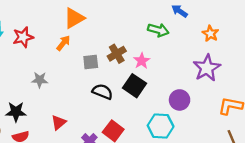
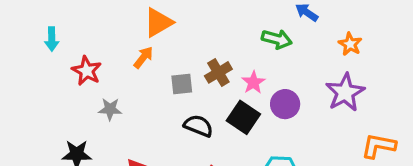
red star: (23, 37) -> (87, 71), moved, turned -30
purple circle: (180, 100) -> (285, 104), moved

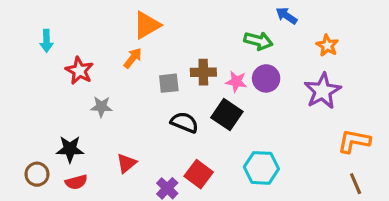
brown cross: (218, 72) -> (203, 72), turned 30
pink star: (253, 82) -> (236, 82), turned -30
purple circle: (285, 104) -> (266, 78), moved

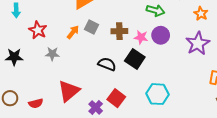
orange arrow: (133, 58) -> (73, 32), moved
gray square: (169, 83) -> (92, 27), moved, turned 32
black star: (70, 149) -> (14, 57), moved
red triangle: (126, 163) -> (69, 91), size x1.6

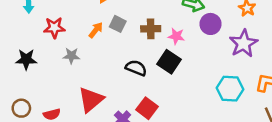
red star: (38, 30) -> (54, 28), turned -30
purple circle: (161, 35) -> (211, 24), moved
cyan hexagon: (158, 94) -> (230, 89), moved

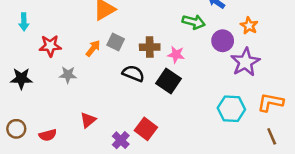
purple circle: (211, 24) -> (223, 41), moved
black semicircle: (136, 68) -> (133, 73), moved
red triangle: (91, 100) -> (88, 120), size x0.6

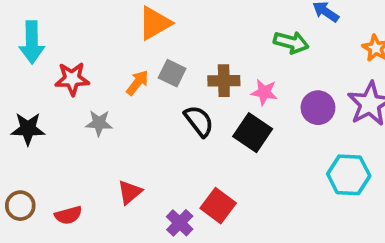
cyan arrow: (24, 22) -> (32, 42), size x1.5
purple circle: (223, 41) -> (318, 108), moved
black semicircle: (133, 73) -> (199, 121), turned 30

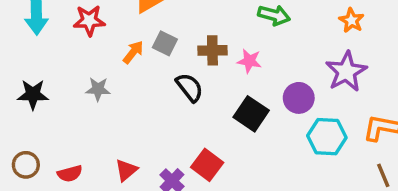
red star: (72, 79) -> (89, 20), moved
purple circle: (318, 108) -> (299, 98), moved
black square: (253, 133) -> (251, 114), moved
red triangle: (130, 192) -> (126, 170), moved

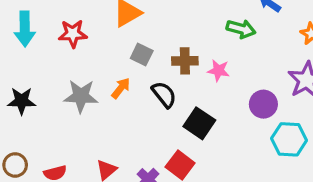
orange arrow: (133, 52) -> (121, 88), moved
gray star: (98, 89) -> (81, 96), size x1.5
black square: (251, 114) -> (199, 123), moved

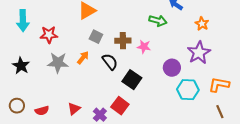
red star: (73, 34) -> (49, 35), moved
black star: (22, 101) -> (21, 66), turned 30

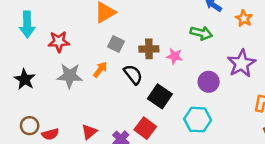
green arrow: (158, 21) -> (201, 33), moved
orange star: (202, 24) -> (244, 18), moved
cyan hexagon: (188, 90) -> (198, 120), moved
brown circle: (17, 106) -> (30, 126), moved

